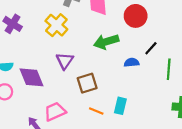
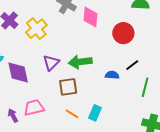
yellow cross: (56, 25) -> (36, 29), moved
green arrow: (106, 42) -> (80, 62), moved

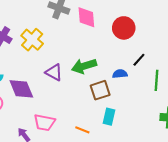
purple triangle: (51, 63) -> (54, 72), turned -36
brown square: (68, 87) -> (100, 90), moved
pink trapezoid: (34, 108) -> (44, 123), turned -145
orange line: (72, 114) -> (82, 130), moved

